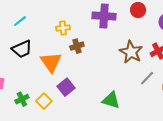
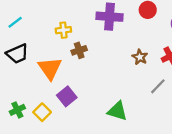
brown star: (131, 52) -> (140, 57), size x0.6

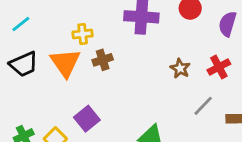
orange triangle: (50, 68) -> (65, 63), moved

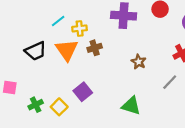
cyan line: (21, 24) -> (58, 21), moved
brown star: (180, 68) -> (139, 62), moved

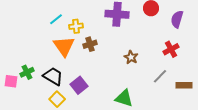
black trapezoid: (36, 51) -> (53, 76), moved, turned -125
green cross: (36, 105) -> (27, 72), moved

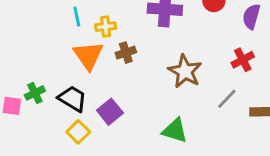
cyan line: (56, 19) -> (77, 16), turned -64
brown star: (131, 57) -> (185, 71), size x1.6

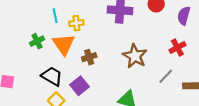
brown cross: (126, 53) -> (89, 57), moved
green cross: (35, 93) -> (37, 41), moved

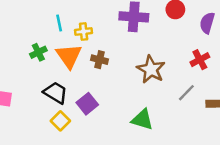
brown cross: (89, 57) -> (99, 60), moved, turned 32

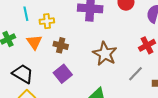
orange triangle: (69, 56) -> (34, 42), size x0.7
purple square: (87, 104) -> (63, 74), moved

